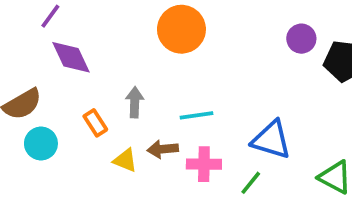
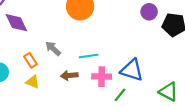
gray arrow: (135, 102) -> (53, 48), turned -49
yellow triangle: (125, 160) -> (33, 82), moved
pink cross: (204, 164) -> (102, 77), moved

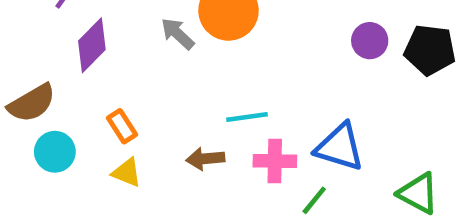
purple circle: (149, 12) -> (370, 41), moved
purple diamond: (16, 23) -> (92, 45), turned 70
gray arrow: (53, 48) -> (178, 34), moved

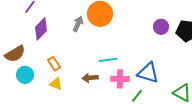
gray arrow: (178, 34) -> (78, 24), turned 70

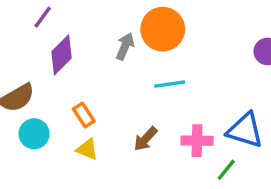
cyan line: (108, 60) -> (170, 84), moved
brown arrow: (90, 78) -> (146, 139), turned -42

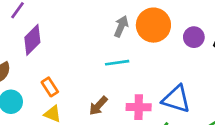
orange circle: (163, 29) -> (153, 25), moved
gray arrow: (125, 46) -> (121, 26), moved

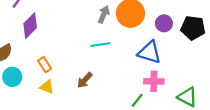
blue triangle: (176, 99) -> (149, 52), moved
pink cross: (139, 107) -> (154, 81), moved

